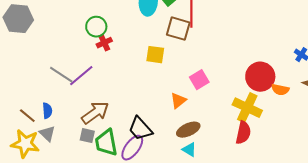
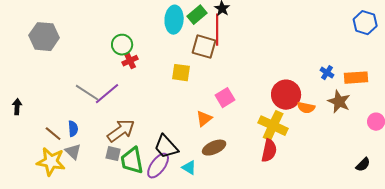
cyan triangle: (189, 150) -> (189, 168), moved

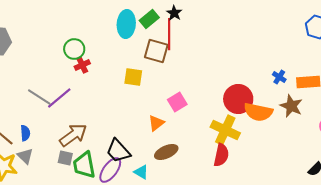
orange semicircle: (306, 108) -> (258, 112), size x1.6

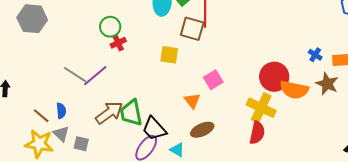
orange triangle: (156, 123) -> (192, 101), turned -30
gray square: (65, 158) -> (81, 144), moved
green trapezoid: (84, 165) -> (131, 113), moved

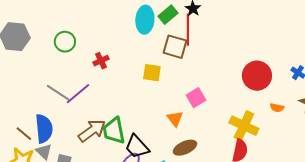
green circle: (110, 27) -> (65, 42), moved
red circle: (274, 77) -> (257, 76), moved
orange semicircle: (294, 90) -> (277, 108), size x0.5
blue semicircle: (61, 111) -> (44, 129), size x1.8

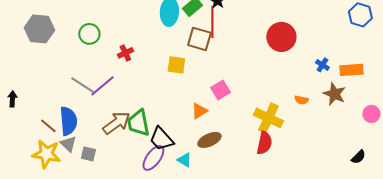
red circle: (257, 76) -> (281, 37), moved
orange triangle: (175, 119) -> (199, 111), turned 36

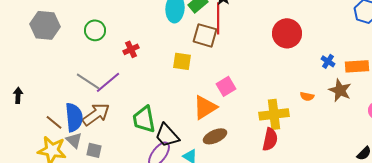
orange triangle: (199, 111) -> (205, 107), size x1.5
yellow cross: (268, 118) -> (274, 114), turned -32
brown arrow: (116, 123) -> (96, 114), moved

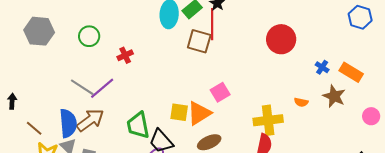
yellow square: (182, 61) -> (179, 112), moved
orange rectangle: (357, 66) -> (351, 72), turned 35
brown line: (54, 122) -> (34, 128), moved

